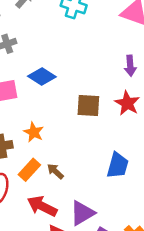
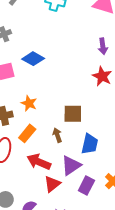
brown square: (88, 105) -> (73, 114), moved
blue trapezoid: (118, 165) -> (90, 144), moved
brown arrow: (55, 171) -> (57, 135), moved, turned 32

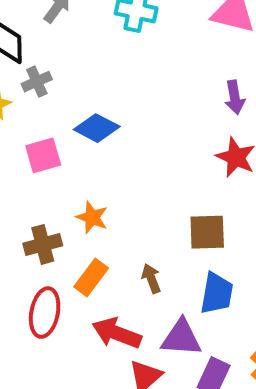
brown square: (73, 114) -> (207, 232), moved
purple triangle: (71, 165) -> (181, 338), turned 40

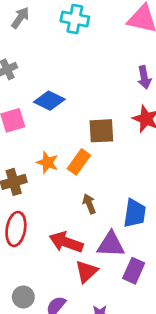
brown square: (207, 232) -> (101, 131), moved
orange rectangle: (91, 277) -> (79, 162), moved

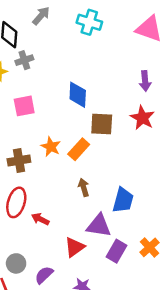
blue diamond: (49, 101) -> (78, 95), moved, turned 60
red arrow: (66, 242) -> (40, 219), moved, size x0.6

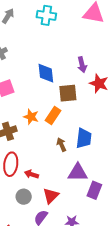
purple arrow: (145, 81) -> (82, 65), moved
blue trapezoid: (123, 200) -> (84, 138), moved
red triangle: (75, 247) -> (51, 196), moved
gray circle: (16, 263) -> (24, 197), moved

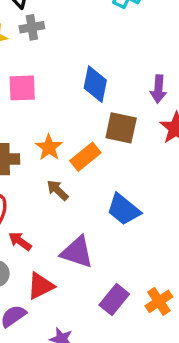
blue trapezoid: (84, 138) -> (124, 209), turned 105
brown arrow: (61, 145) -> (58, 190), moved, turned -40
purple triangle: (78, 172) -> (77, 252), moved

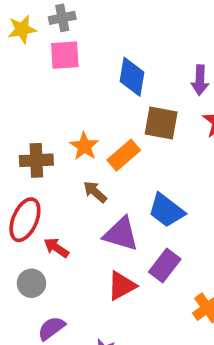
pink square: (22, 88) -> (65, 55), moved
purple triangle: (77, 252) -> (121, 234), moved
red triangle: (41, 286) -> (122, 286), moved
purple rectangle: (114, 299) -> (165, 266), moved

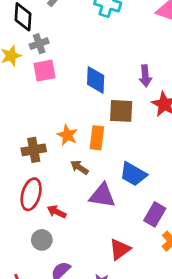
orange rectangle: (124, 155) -> (97, 138), turned -35
purple rectangle: (165, 266) -> (155, 214), moved
red triangle: (122, 286) -> (120, 249), moved

